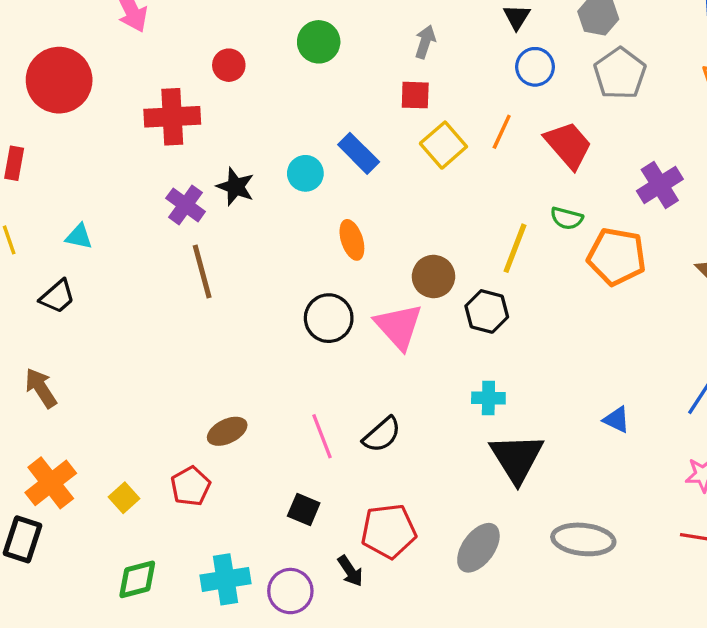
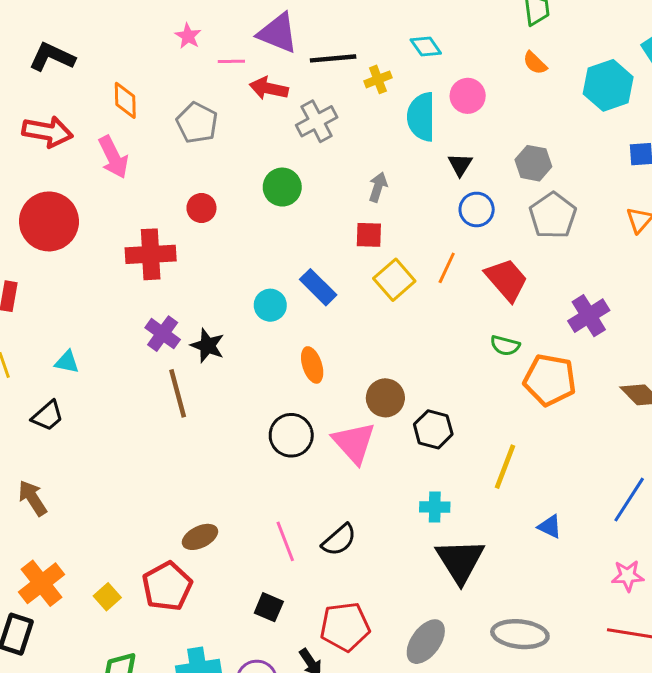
black star: (235, 187) -> (207, 346), moved
yellow line: (515, 248) -> (505, 467), moved
red pentagon: (191, 486) -> (167, 586), size x1.4

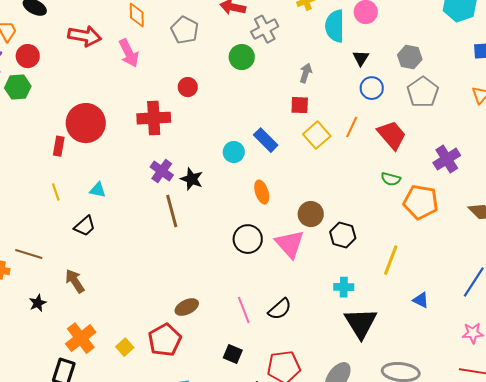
green circle: (282, 187) -> (242, 57), moved
red circle: (49, 221) -> (86, 123), moved

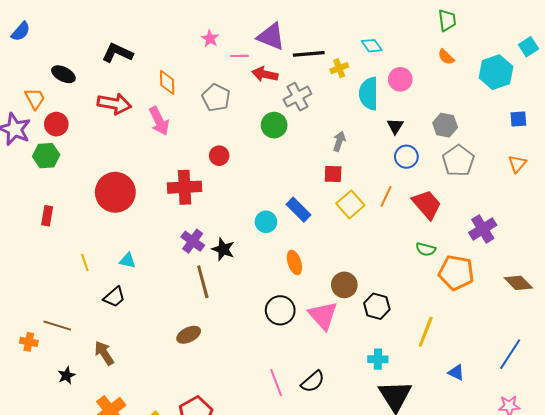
red rectangle: (59, 146) -> (47, 216), moved
brown ellipse: (187, 307) -> (189, 335), moved

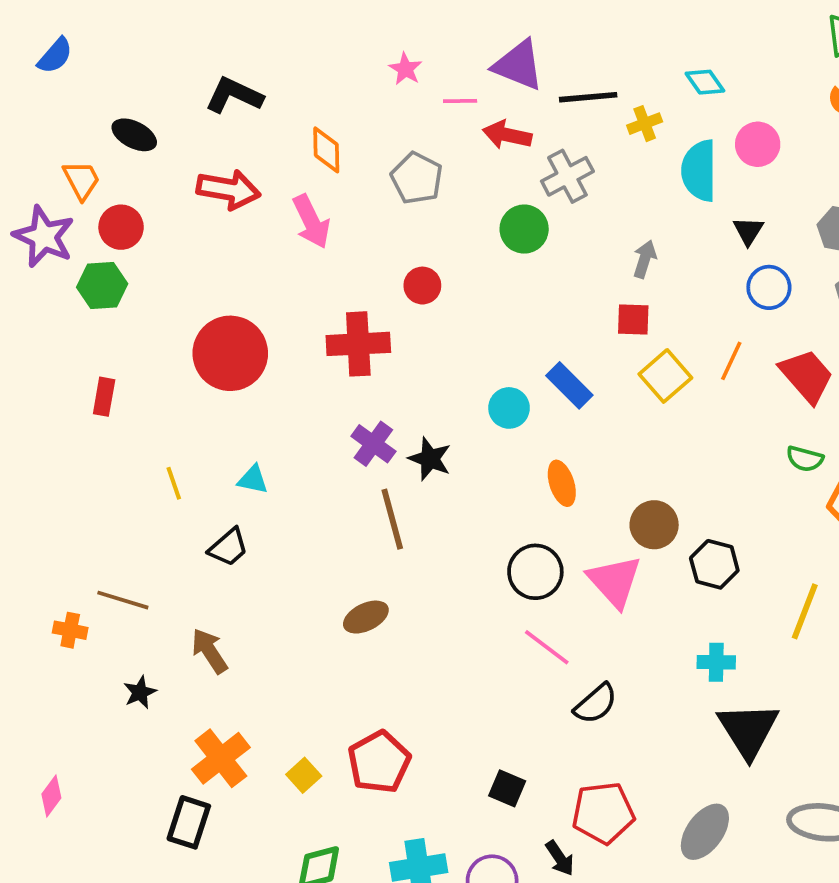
pink line: (276, 383) -> (547, 647), moved, turned -32

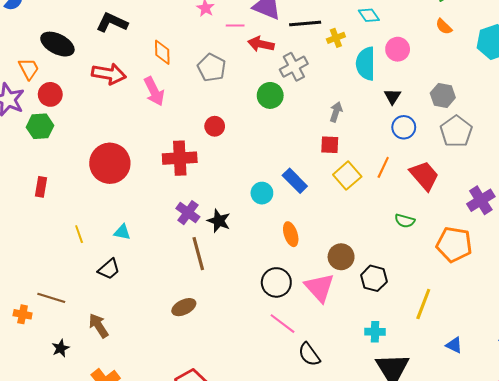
black ellipse: (134, 135) -> (57, 44), size x1.4
green semicircle: (805, 459) -> (405, 221), moved
black semicircle: (596, 704) -> (309, 354), turned 95

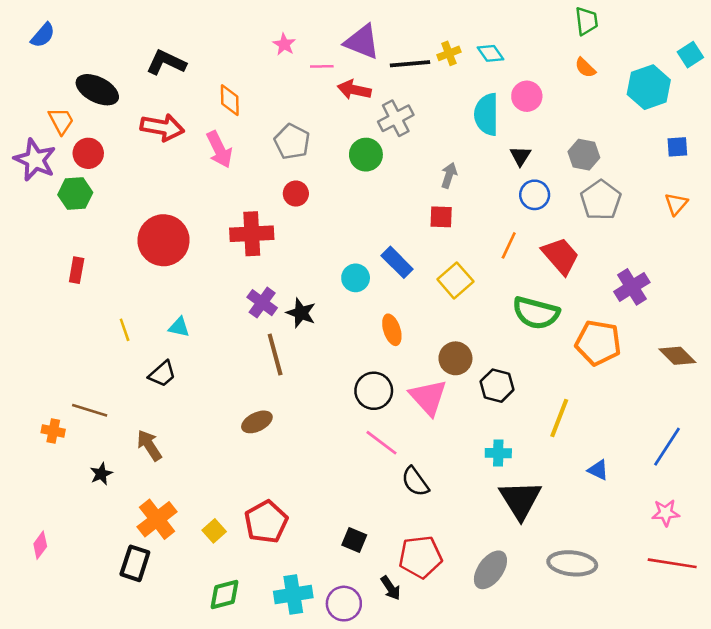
yellow cross: (336, 38) -> (449, 53), moved
gray pentagon: (212, 68) -> (292, 142), moved
yellow square: (347, 176) -> (455, 280), moved
green semicircle: (405, 221) -> (536, 313), size x1.8

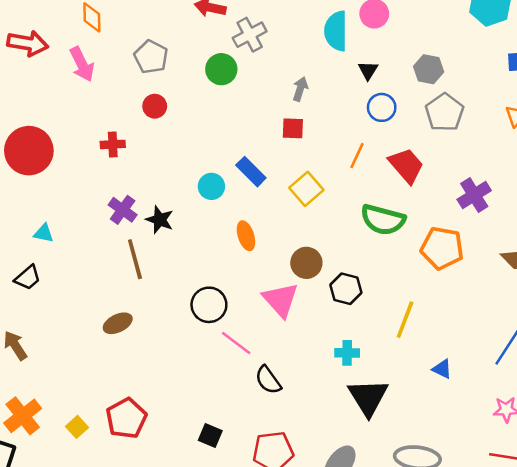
red cross: (252, 234) -> (113, 144), size x0.6
black circle: (374, 391) -> (209, 305), moved

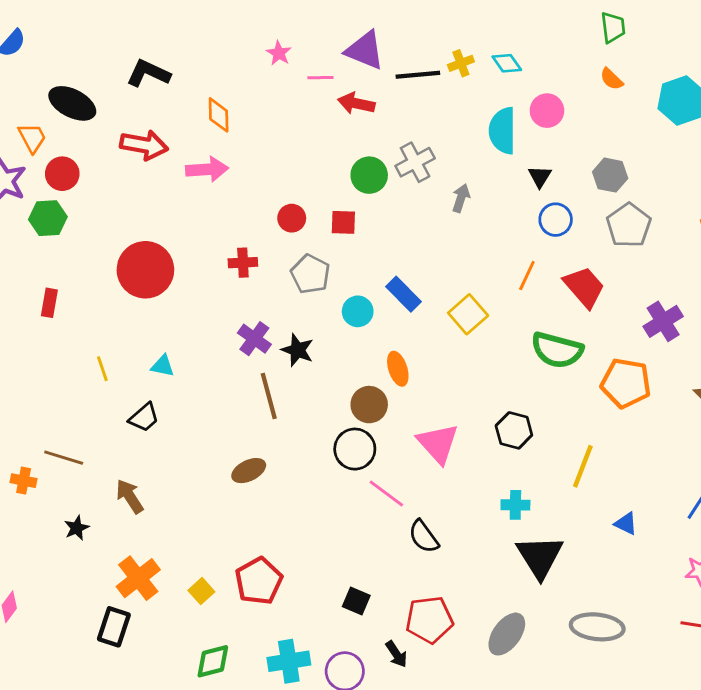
gray cross: (250, 35) -> (415, 162), moved
gray pentagon: (151, 57) -> (310, 274), moved
pink arrow: (82, 64) -> (207, 169), turned -68
red square: (293, 128) -> (343, 222), moved
brown circle: (306, 263) -> (369, 405), moved

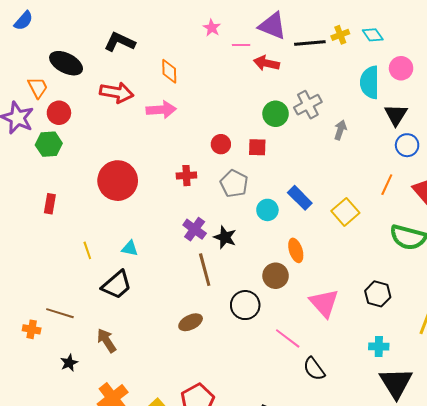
black triangle: (540, 177) -> (396, 115), size x1.4
black trapezoid: (144, 417) -> (117, 285), size x1.4
black circle: (355, 449) -> (245, 305), moved

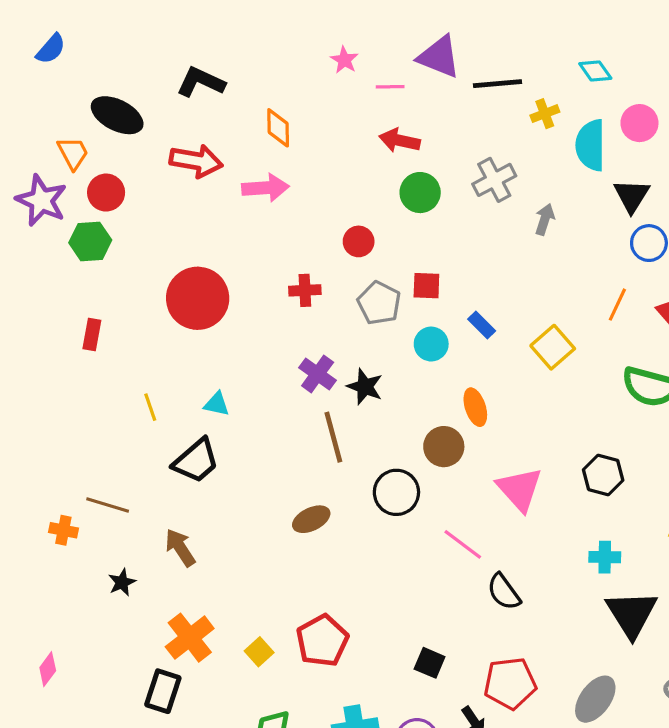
yellow cross: (340, 35) -> (545, 114), moved
red arrow: (266, 63) -> (400, 140), moved
green circle: (276, 114) -> (420, 193), moved
red square: (257, 147) -> (426, 286), moved
blue rectangle: (300, 198) -> (482, 325), size x0.7

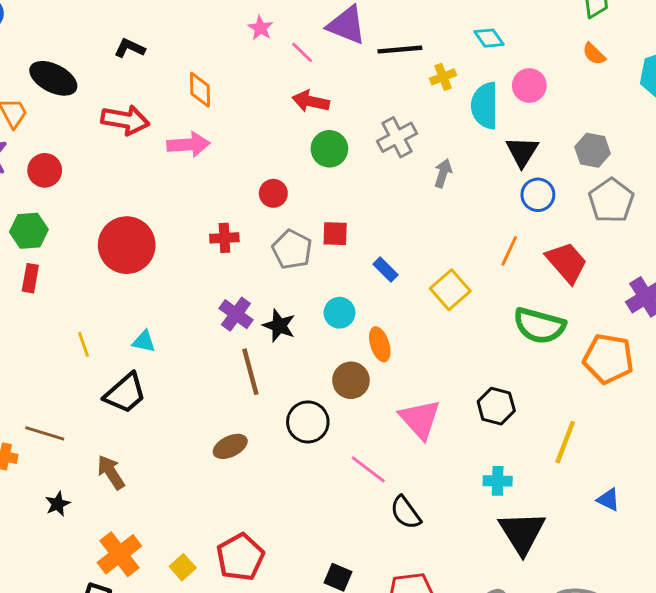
black L-shape: (201, 82) -> (130, 48), size x0.7
pink line: (390, 87) -> (302, 52), turned 45
red circle: (106, 193) -> (45, 170), moved
green hexagon: (90, 241) -> (29, 231), moved
cyan circle: (431, 344) -> (339, 313), moved

